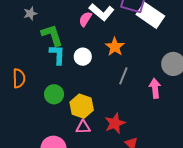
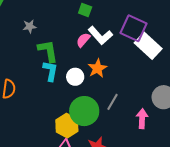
orange star: (115, 47) -> (97, 68), moved
green circle: (54, 94) -> (84, 111), moved, size x1.5

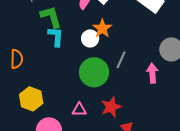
white circle: (75, 77) -> (90, 38), moved
yellow hexagon: (67, 126) -> (31, 99), moved

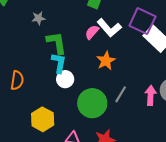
white circle: (90, 38) -> (65, 79), moved
pink arrow: (152, 73) -> (151, 95), moved
yellow hexagon: (31, 99) -> (43, 119), moved

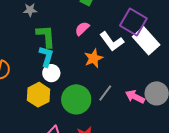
white L-shape: (109, 28) -> (112, 41), moved
pink arrow: (151, 95) -> (135, 97), turned -72
yellow hexagon: (43, 119) -> (39, 95), moved

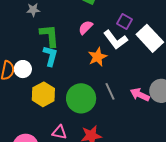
purple square: (133, 22) -> (124, 22), moved, size x0.6
white circle: (51, 73) -> (23, 69), moved
gray line: (105, 93) -> (110, 91), turned -60

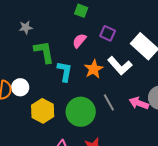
purple square: (124, 22) -> (108, 33), moved
white L-shape: (115, 40) -> (120, 66), moved
cyan L-shape: (50, 56) -> (65, 71), moved

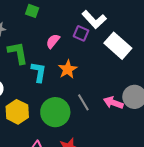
green square: (81, 11) -> (32, 11), moved
white L-shape: (120, 66) -> (94, 19), moved

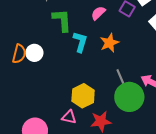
yellow hexagon: (17, 112) -> (83, 96), moved
green circle: (55, 112) -> (129, 97), moved

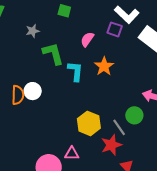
gray line: (121, 78) -> (119, 127), moved
green circle: (129, 97) -> (134, 115), size x0.6
pink triangle: (69, 117) -> (72, 154), moved

